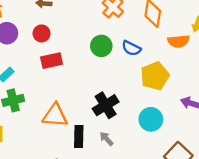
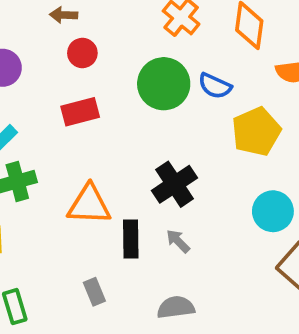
red circle: (42, 33) -> (82, 53), moved
green circle: (101, 46) -> (164, 84), size x1.4
cyan circle: (151, 119) -> (273, 211), moved

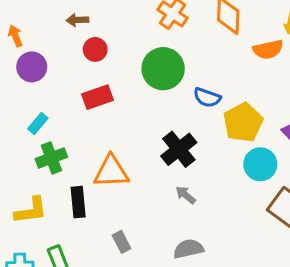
blue semicircle: (215, 86) -> (207, 98), moved
yellow pentagon: (256, 132) -> (243, 122), moved
black rectangle: (131, 239) -> (78, 202), moved

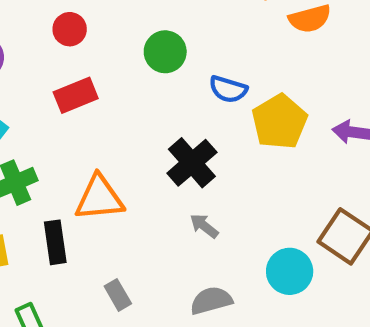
green circle: (163, 69) -> (165, 52), size x0.7
cyan circle: (260, 164) -> (290, 271), moved

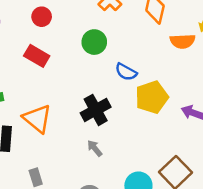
red rectangle: (76, 95) -> (37, 56), turned 40
orange triangle: (99, 198) -> (37, 119), turned 32

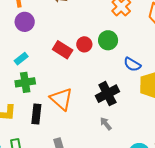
red circle: (42, 17) -> (84, 44), moved

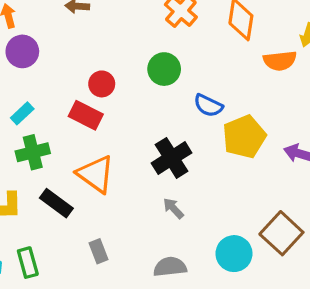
red circle: (84, 44) -> (102, 84), moved
red rectangle: (63, 50) -> (86, 115), moved
black rectangle: (36, 114) -> (56, 203), turned -54

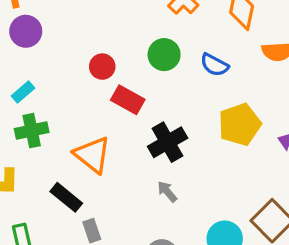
blue semicircle: (208, 105) -> (214, 65), moved
red rectangle: (86, 115) -> (128, 100), moved
black rectangle: (56, 203) -> (66, 197), moved

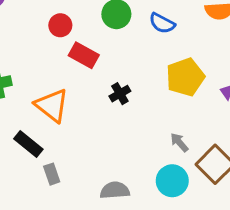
black cross: (168, 142) -> (120, 94), size x0.6
gray arrow: (167, 192) -> (179, 142), moved

